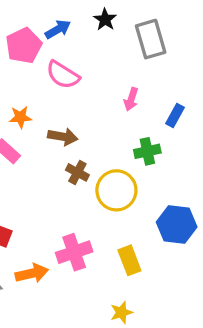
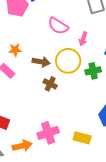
pink semicircle: (63, 75) -> (58, 26), moved
yellow circle: (116, 190) -> (68, 61), moved
yellow rectangle: (129, 260) -> (82, 138), turned -54

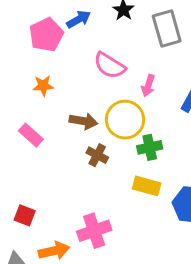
orange star: (15, 50) -> (43, 86), moved
green cross: (93, 71) -> (150, 147), moved
yellow rectangle: (82, 138) -> (147, 186), moved

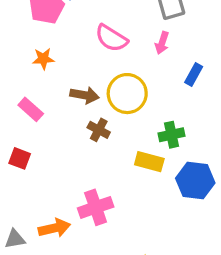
pink arrow: (148, 86) -> (162, 43), moved
green cross: (150, 147) -> (171, 135), moved
red square: (25, 215) -> (20, 158), moved

